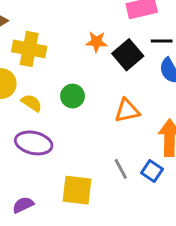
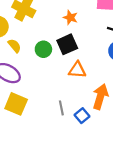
black square: (128, 55) -> (67, 44), moved
yellow square: (77, 190) -> (16, 104), moved

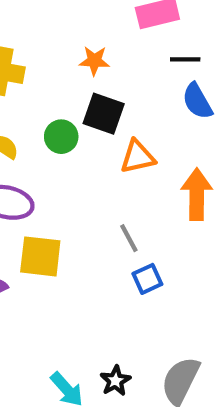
black square: (67, 44) -> (104, 114), turned -30
blue square: (82, 116) -> (147, 279), moved, turned 32

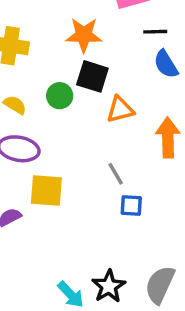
orange star: (94, 61) -> (84, 35), size x1.5
blue square: (147, 279) -> (131, 205), turned 30
black star: (115, 381) -> (109, 286), size x1.4

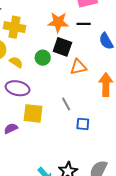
black line: (155, 32) -> (84, 24), moved
gray line: (116, 174) -> (66, 104), moved

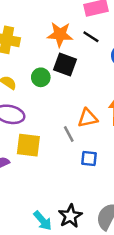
black line: (84, 24) -> (91, 37), turned 32
orange triangle: (78, 67) -> (88, 118), moved

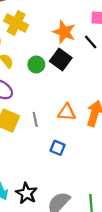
gray line: (69, 134) -> (35, 119), moved
black star: (70, 216) -> (26, 193), turned -30

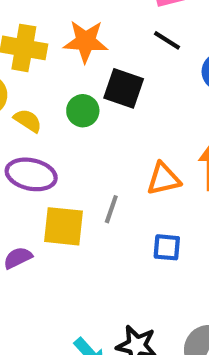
orange star: (64, 32) -> (86, 41), moved
gray line: (35, 119) -> (111, 209), turned 48

